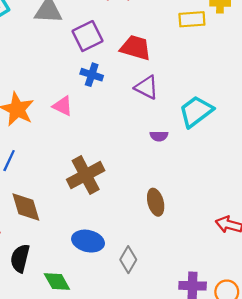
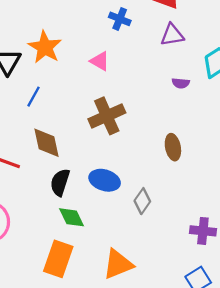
purple triangle: (147, 87) -> (172, 35), turned -40
pink triangle: (63, 106) -> (100, 61), moved
black semicircle: (20, 258) -> (60, 182), moved

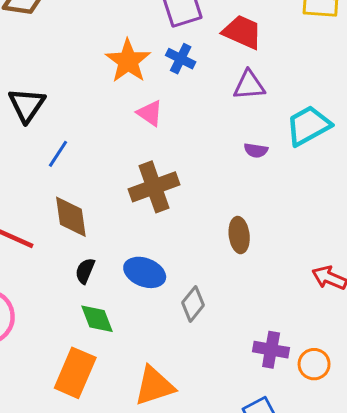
orange star: (45, 47) -> (128, 61), moved
black semicircle: (60, 182) -> (85, 271), size x0.7

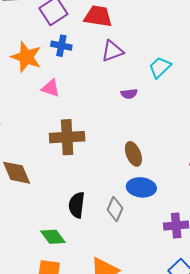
cyan trapezoid: (308, 126) -> (160, 67), size x0.7
brown cross: (154, 187) -> (67, 137), turned 32
black semicircle: (85, 271) -> (77, 205), moved, size x1.4
blue ellipse: (145, 272) -> (141, 187), moved

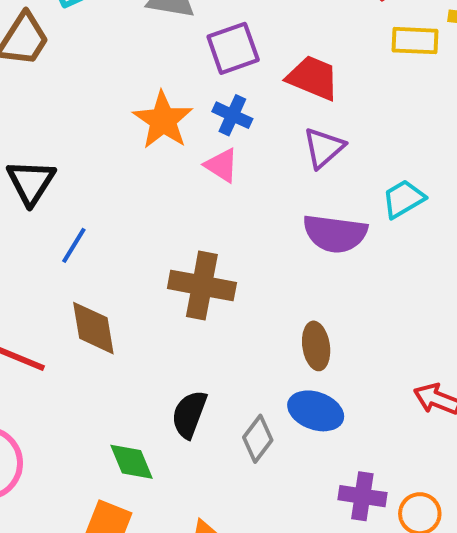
purple triangle: (112, 51) -> (324, 148), turned -35
pink triangle: (51, 88) -> (222, 165), moved
purple semicircle: (129, 94) -> (335, 234), size x2.0

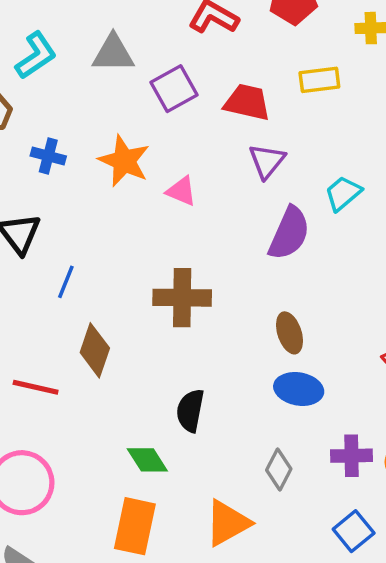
yellow rectangle: (415, 41) -> (319, 80), moved
blue cross: (232, 115) -> (48, 156), moved
purple semicircle: (335, 234) -> (289, 233), turned -64
brown diamond: (93, 328) -> (95, 350), turned 38
gray diamond: (258, 439) -> (279, 469), moved

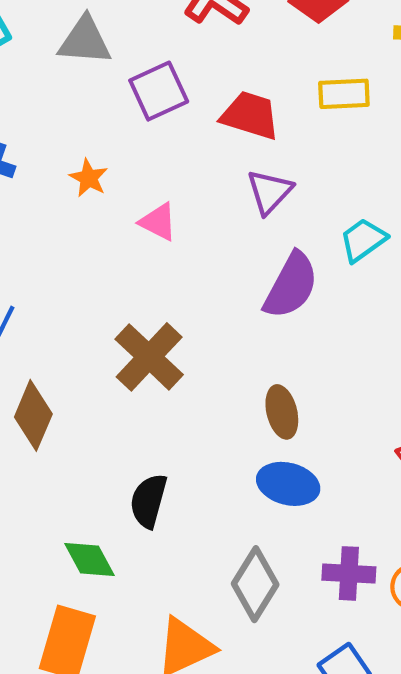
orange star: (124, 161) -> (89, 178), size x0.6
brown cross: (182, 298) -> (149, 357), turned 38
gray diamond: (279, 469) -> (255, 584), size x1.4

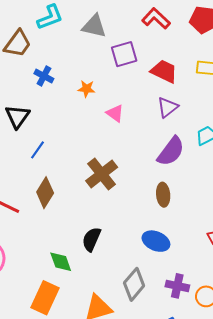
orange star: (89, 178) -> (86, 89), turned -30
brown ellipse: (282, 412) -> (163, 195), moved

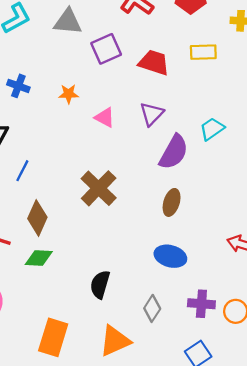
purple triangle: (168, 107) -> (152, 114), moved
brown ellipse: (163, 195) -> (172, 202), turned 30
black semicircle: (91, 239) -> (100, 284), moved
green diamond: (61, 262) -> (39, 258), moved, turned -60
gray diamond: (134, 284) -> (152, 308), size x0.7

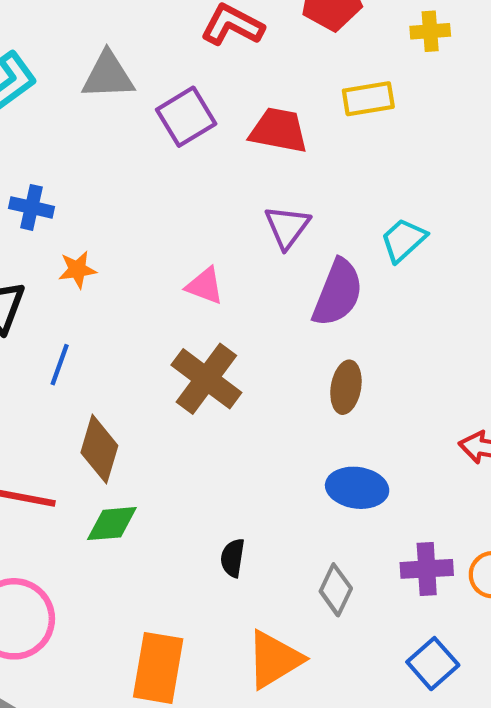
orange star: (69, 94) -> (77, 270), moved
pink triangle: (105, 117) -> (205, 286), moved
black semicircle: (100, 284) -> (233, 558), size x0.7

